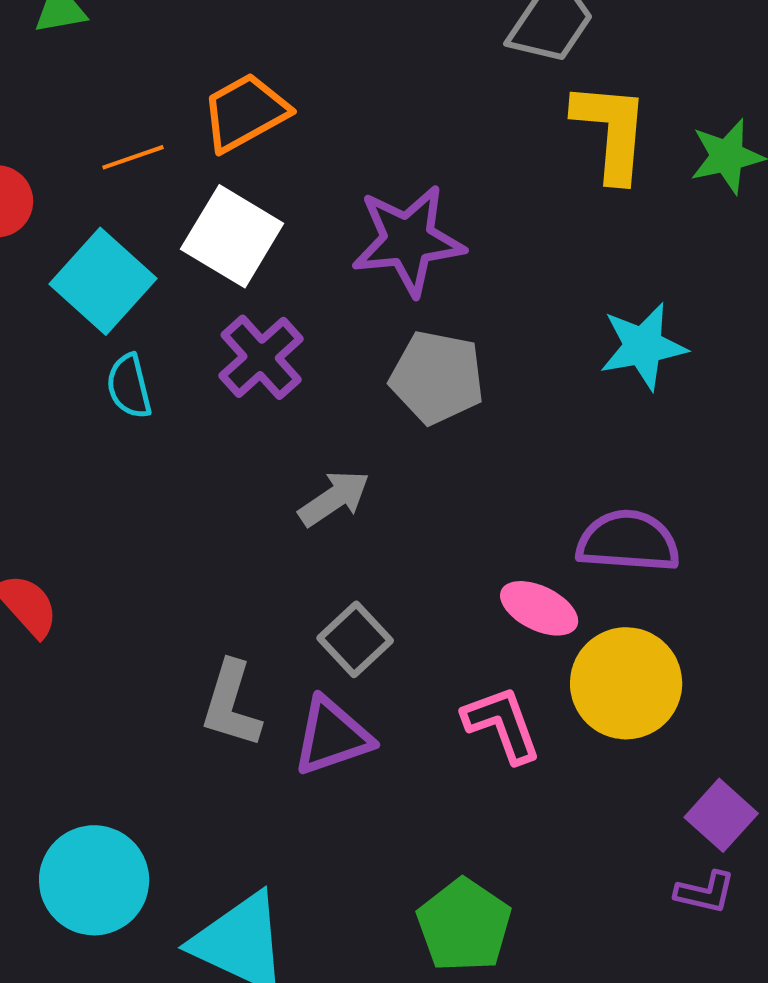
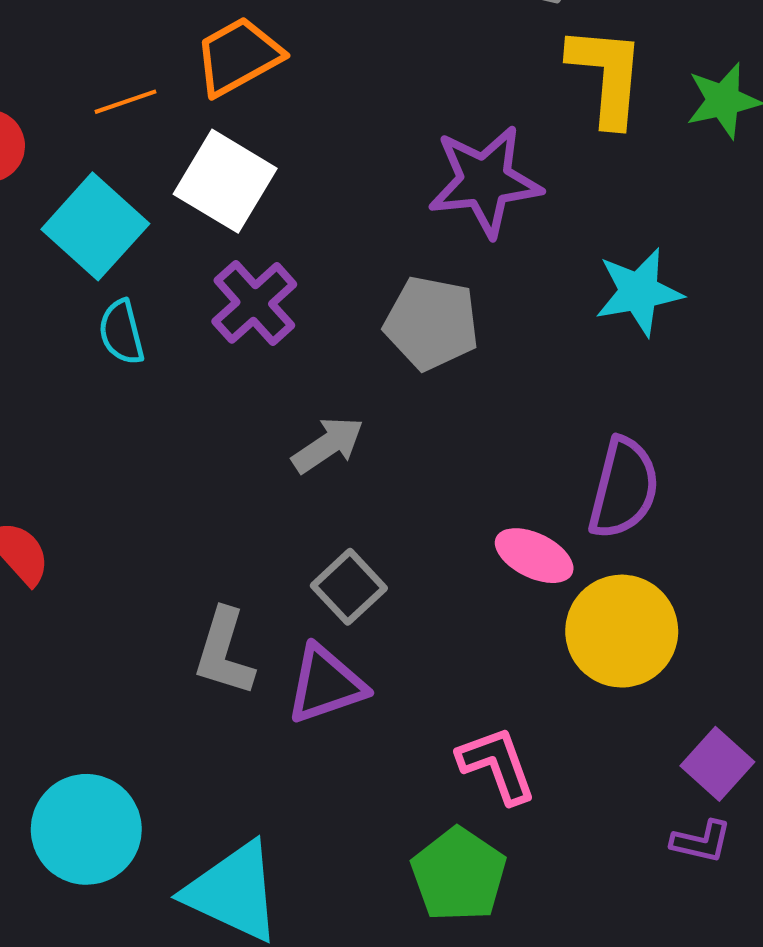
purple star: (408, 240) -> (485, 181), moved
purple semicircle: (628, 541) -> (624, 488), turned 100
pink L-shape: (502, 724) -> (497, 765), moved

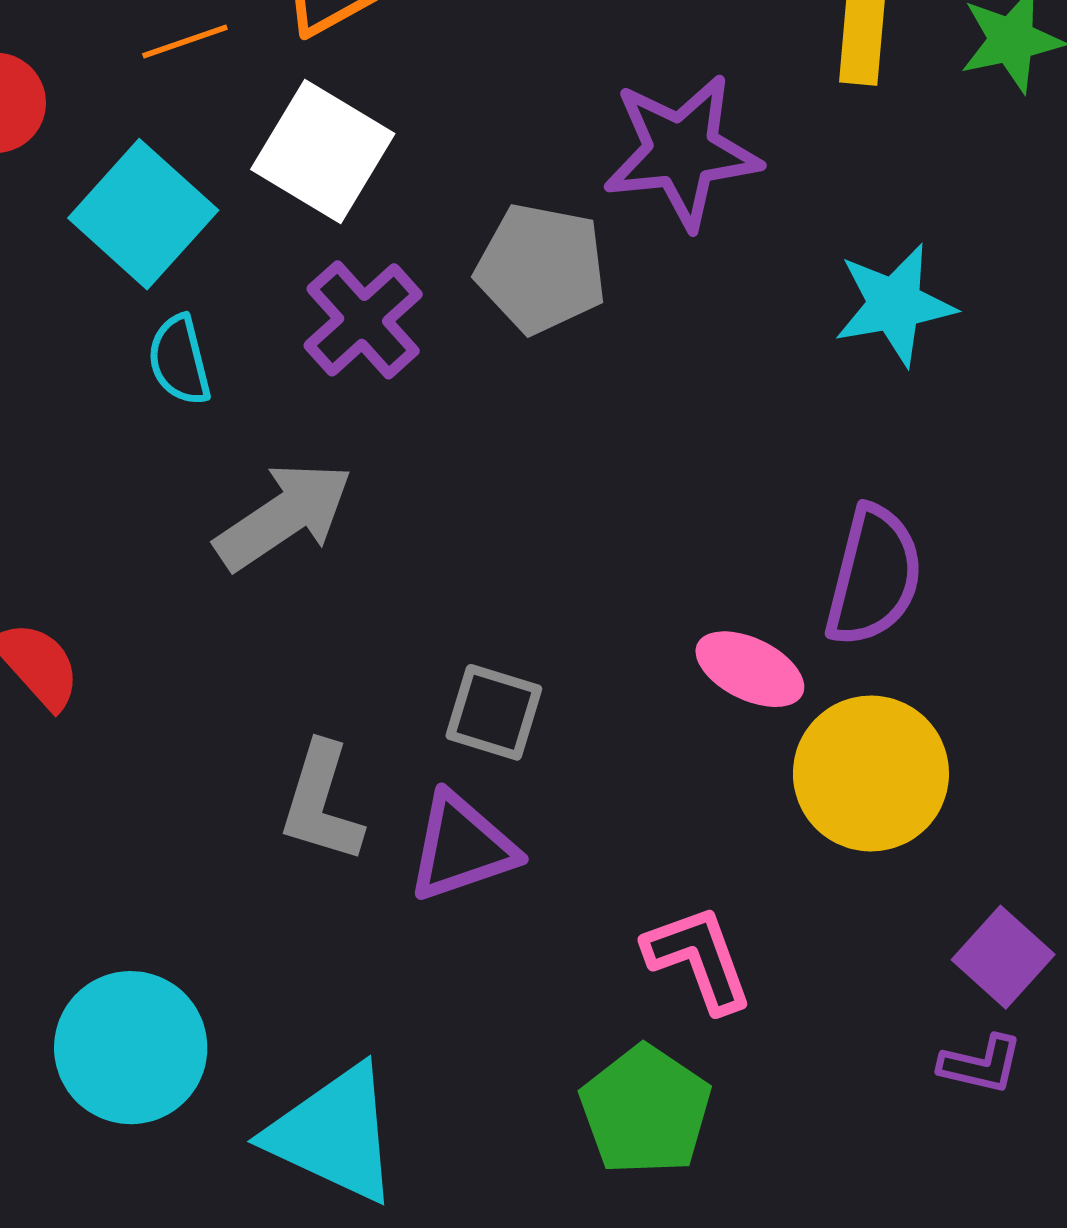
gray pentagon: (431, 323) -> (541, 268), moved
gray arrow: (328, 445) -> (284, 516), moved, size x1.4
gray square: (349, 587) -> (494, 712), turned -30

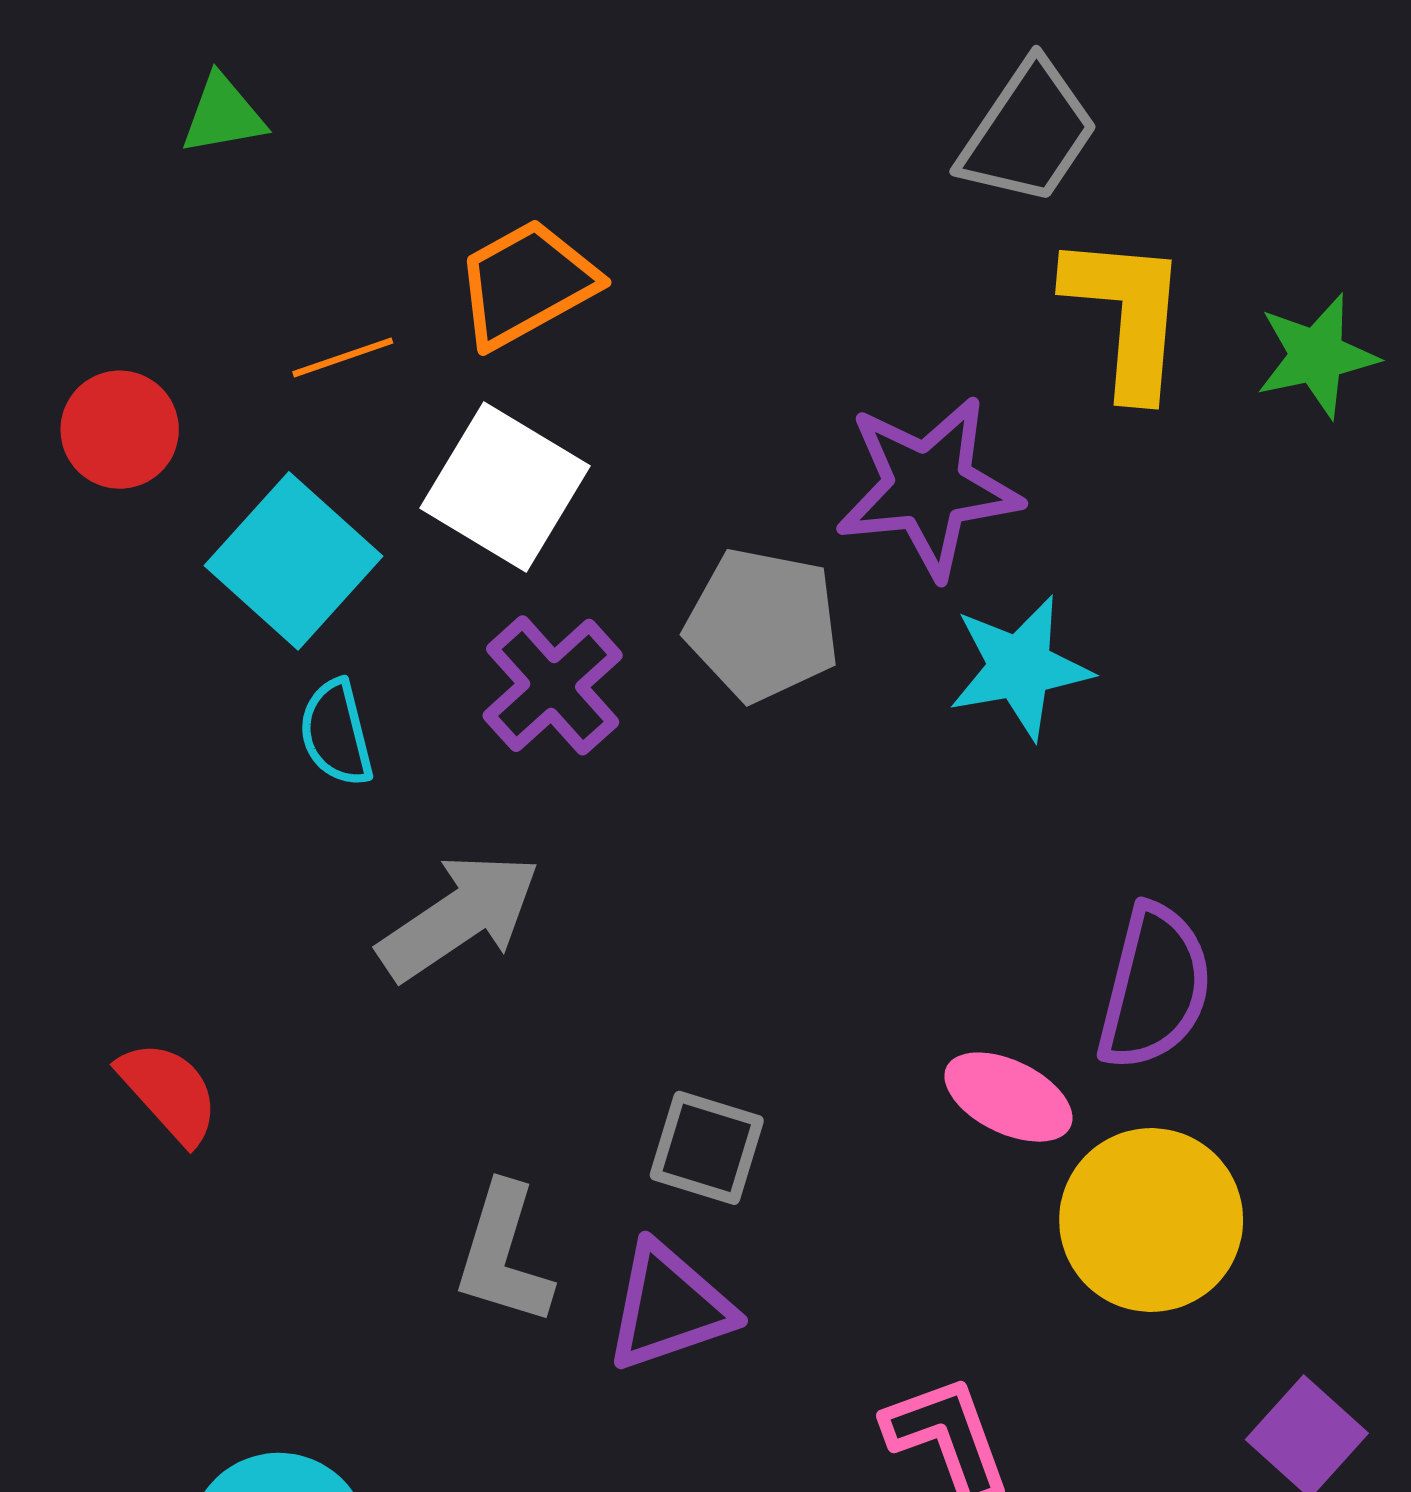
cyan star: (895, 305) -> (1020, 667), moved

